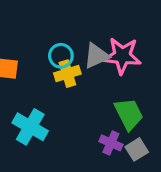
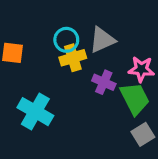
pink star: (122, 56) -> (141, 69), moved, size x0.7
purple cross: (111, 143) -> (104, 82), moved

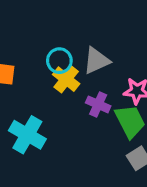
yellow cross: (73, 58) -> (66, 79), turned -35

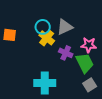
cyan cross: (27, 135) -> (45, 83), moved, turned -30

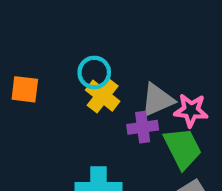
gray triangle: (65, 27) -> (157, 100), moved
purple cross: (66, 53) -> (143, 127), turned -32

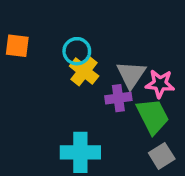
orange square: (25, 89) -> (17, 46), moved
gray triangle: (157, 100) -> (131, 75), turned -32

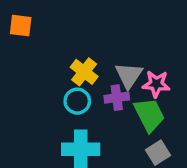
orange square: (17, 46) -> (21, 26), moved
cyan circle: (77, 51) -> (77, 101), moved

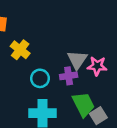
yellow cross: (84, 72) -> (20, 50), moved
green trapezoid: (149, 115) -> (83, 104), moved

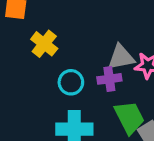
gray triangle: (77, 60) -> (121, 57), turned 45

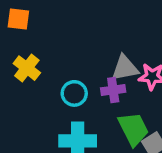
yellow cross: (44, 44) -> (27, 68), moved

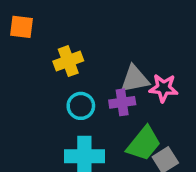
yellow cross: (27, 68) -> (68, 61), moved, turned 32
green trapezoid: (133, 129) -> (144, 144), turned 66

